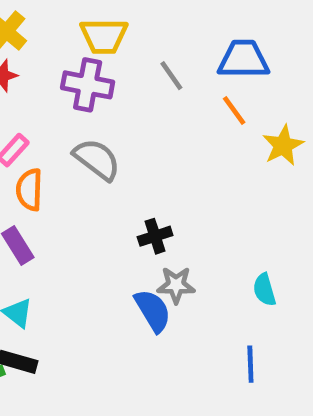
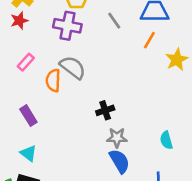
orange line: (234, 110) -> (149, 40), turned 66
orange semicircle: (29, 190) -> (53, 80), moved
blue semicircle: (153, 311) -> (119, 161), moved

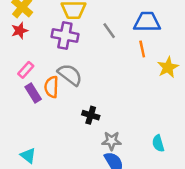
orange line: (149, 40) -> (142, 49), turned -42
black cross: (105, 110) -> (91, 115), moved, turned 35
purple rectangle: (28, 116) -> (33, 93), moved

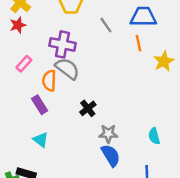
purple cross: (65, 35) -> (62, 44), moved
purple rectangle: (33, 93) -> (40, 105), moved
black cross: (91, 115) -> (88, 108), turned 35
cyan triangle: (28, 156) -> (41, 140), moved

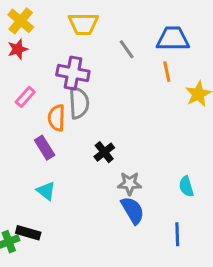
gray semicircle: (67, 69) -> (79, 103), turned 50

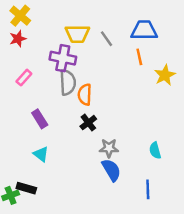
yellow trapezoid: (83, 24) -> (77, 34), moved
orange semicircle: (56, 118) -> (85, 95), moved

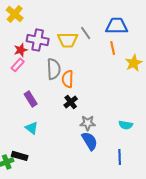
yellow trapezoid: (77, 34) -> (68, 40), moved
red star: (18, 39) -> (21, 50), moved
purple cross: (63, 58) -> (38, 40), moved
cyan semicircle: (155, 150) -> (126, 125), turned -64

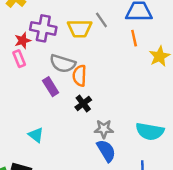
pink rectangle: (18, 65) -> (19, 59), turned -64
gray semicircle: (54, 69) -> (63, 64), turned 110
purple rectangle: (31, 99) -> (51, 87), moved
cyan semicircle: (126, 125) -> (150, 131), size x1.6

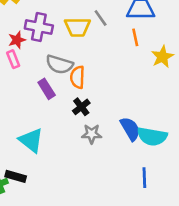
gray star: (104, 129) -> (92, 134), moved
cyan triangle: (36, 135) -> (31, 140), size x1.5
blue semicircle: (106, 151) -> (130, 129), moved

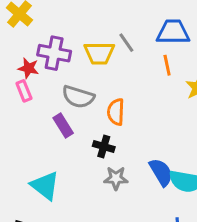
red star: (17, 40) -> (28, 68), turned 30
orange semicircle: (77, 77) -> (116, 112), moved
black cross: (81, 107) -> (104, 147), turned -36

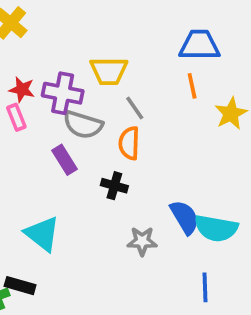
gray line: (126, 43) -> (135, 108), moved
purple cross: (54, 53) -> (63, 93), moved
gray star: (116, 178) -> (142, 241), moved

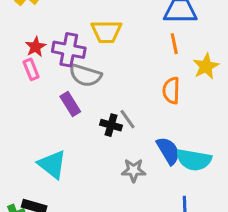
red star: (22, 90) -> (36, 47), turned 30
gray line: (135, 108) -> (128, 119), moved
orange semicircle: (129, 143) -> (171, 90), moved

